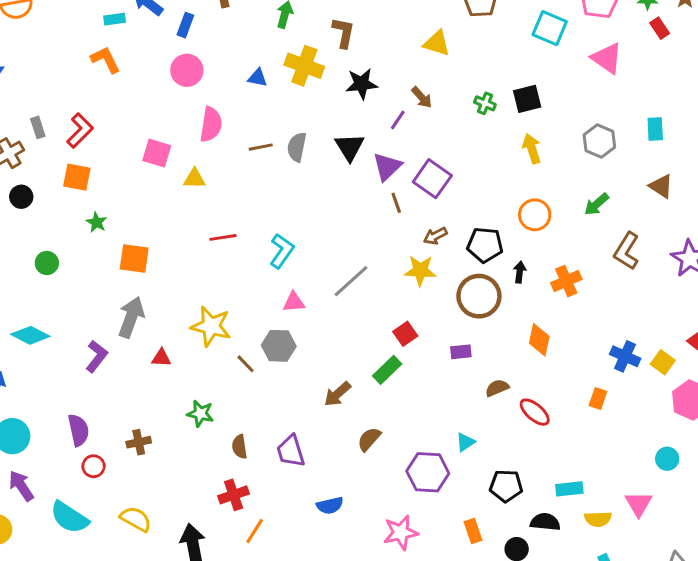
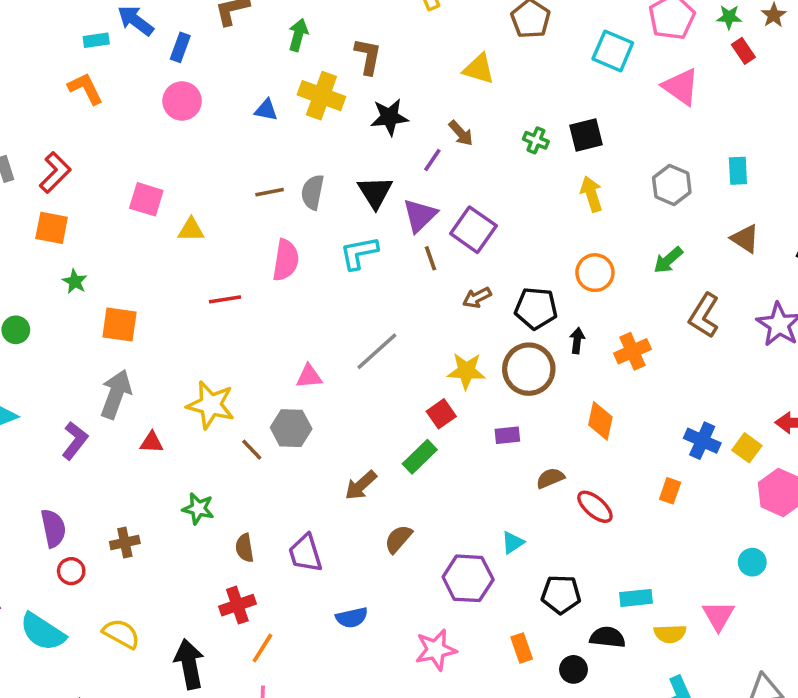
pink semicircle: (211, 124) -> (286, 260), moved
cyan L-shape: (282, 251) -> (359, 253), moved, turned -136
yellow star: (420, 271) -> (466, 371), moved

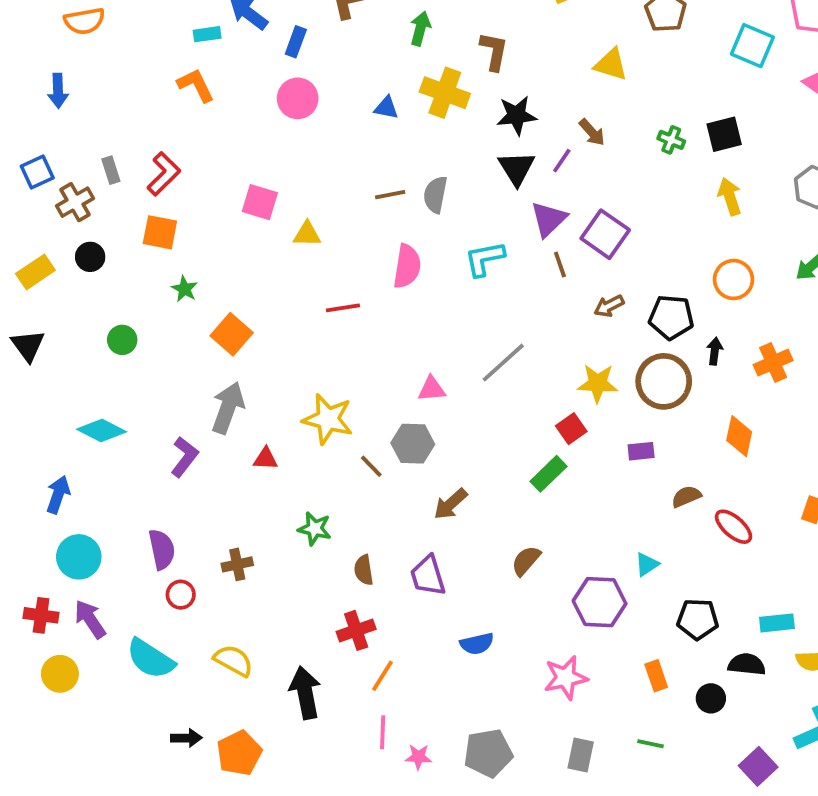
black triangle: (375, 192) -> (517, 168), moved
orange square: (119, 324) -> (232, 334), turned 33
brown arrow: (361, 485) -> (450, 504), moved

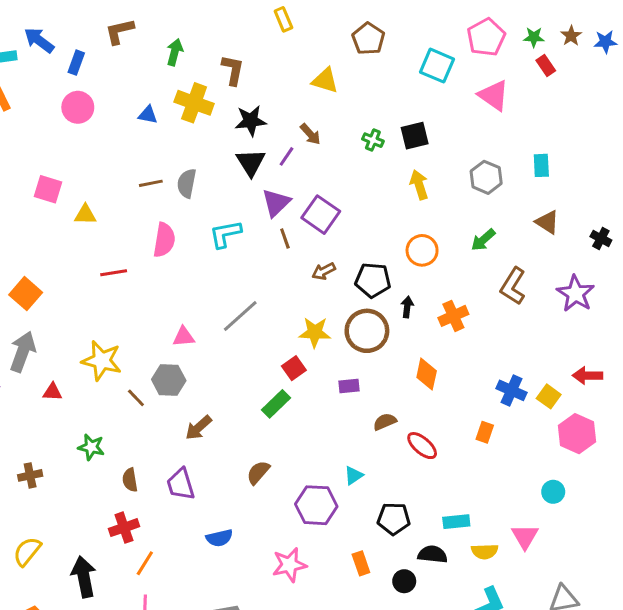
yellow semicircle: (234, 661) -> (27, 551), turned -80

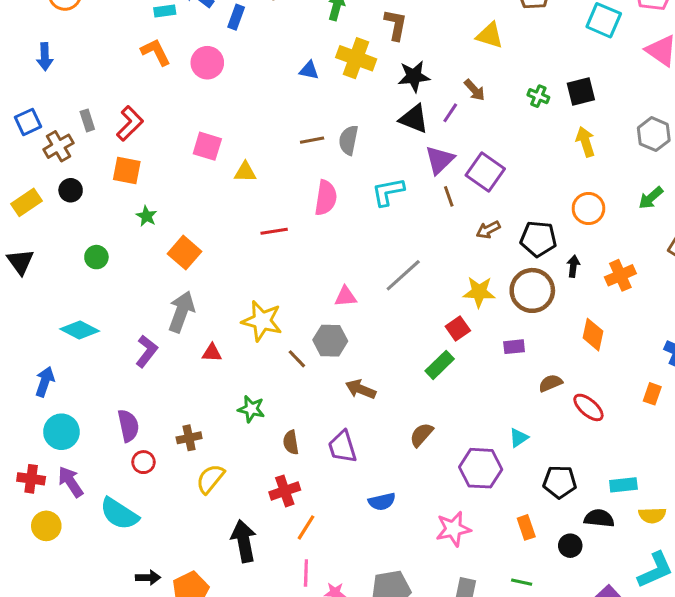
pink circle: (78, 107) -> (207, 63), moved
black triangle: (251, 162) -> (414, 119), turned -36
brown arrow: (199, 428) -> (361, 389), turned 64
yellow semicircle: (27, 551) -> (210, 479), moved

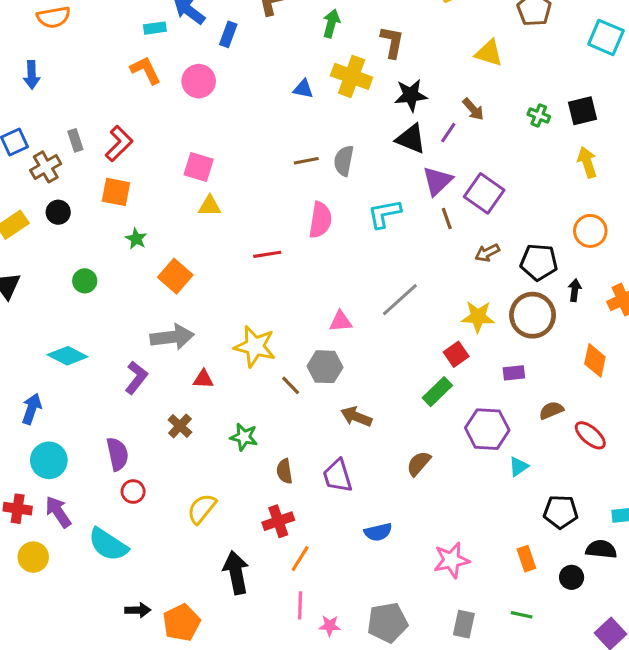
yellow triangle: (245, 172) -> (210, 206), moved
gray arrow: (181, 312) -> (172, 337), turned 63
brown cross: (189, 438) -> (180, 426), moved, turned -35
purple hexagon: (481, 468) -> (487, 429), moved

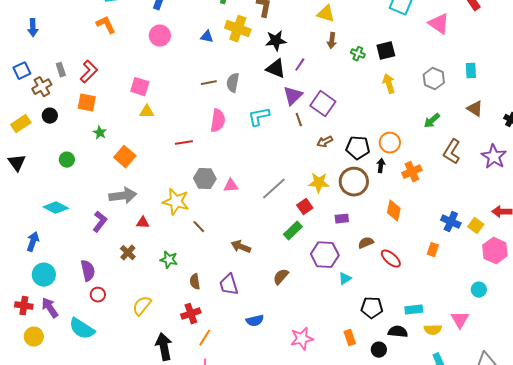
pink circle: (199, 81) -> (160, 36), moved
brown arrow: (473, 109) -> (332, 41), moved, turned 49
orange circle: (590, 231) -> (390, 143), moved
gray line: (400, 300) -> (274, 189), moved
gray hexagon: (325, 367) -> (205, 179), moved

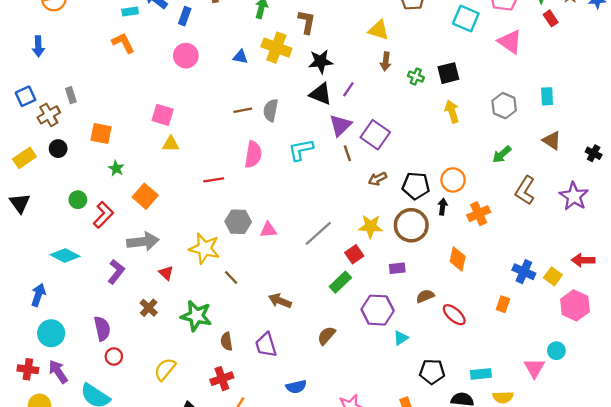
red L-shape: (89, 72) -> (103, 215), moved
red triangle: (143, 223) -> (166, 273), turned 40
green star: (169, 260) -> (196, 316), size x1.5
pink triangle: (460, 320) -> (534, 368), moved

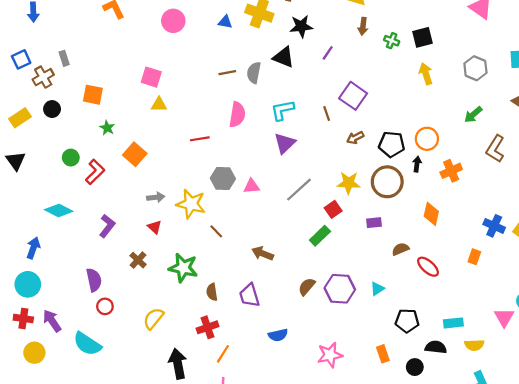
black triangle: (321, 94) -> (284, 57), moved
purple triangle: (340, 125) -> (285, 143), moved
gray arrow: (143, 242) -> (156, 197), moved, size x0.6
purple hexagon: (378, 310) -> (340, 289), moved
cyan circle: (51, 333) -> (28, 284), moved

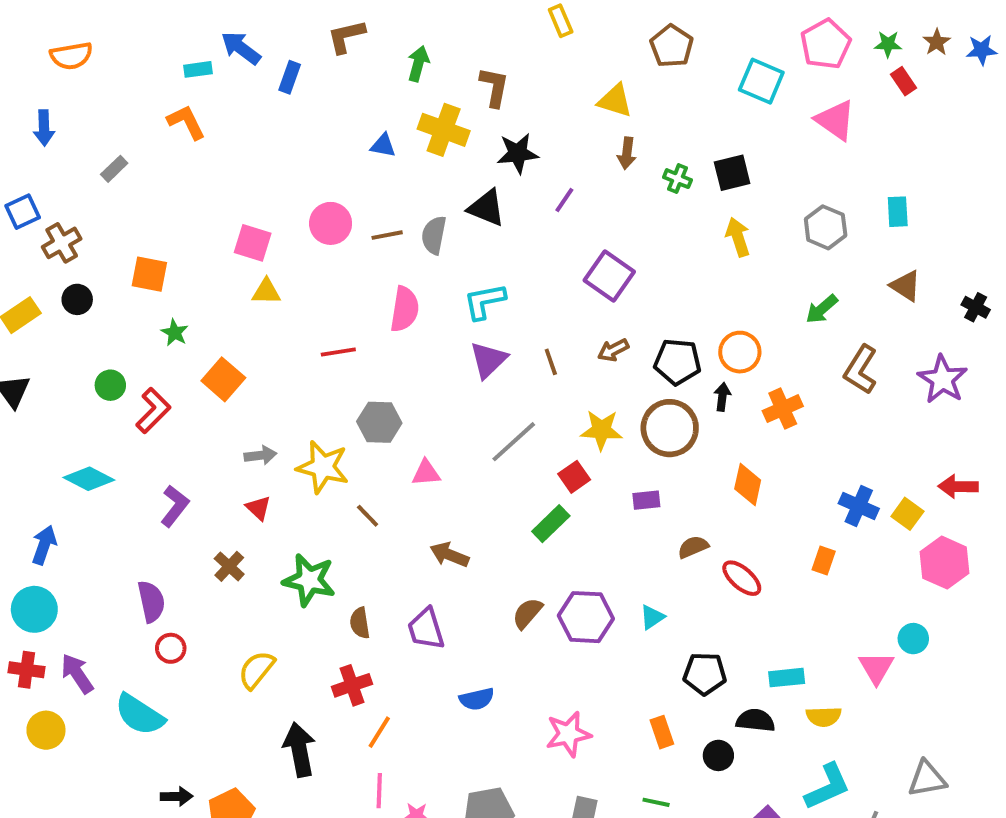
pink circle: (173, 21) -> (331, 223), moved
gray rectangle: (64, 58) -> (114, 169), moved, turned 64
brown line: (327, 113) -> (551, 362), moved
pink triangle: (252, 186) -> (426, 473), moved

